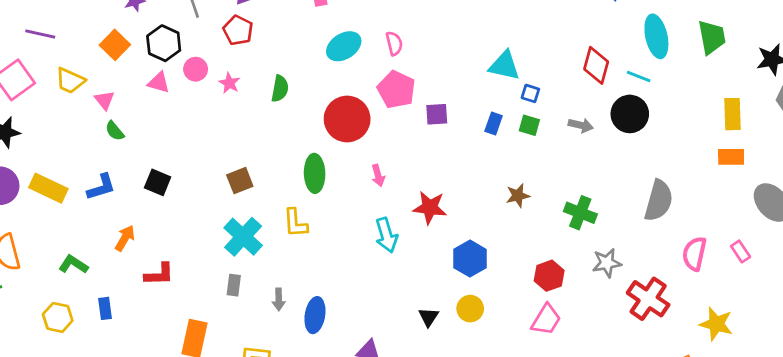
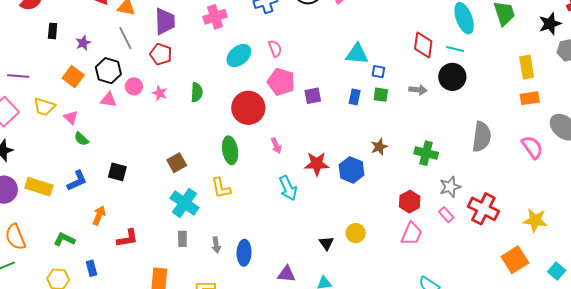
pink rectangle: (741, 251) -> (446, 215), moved
pink semicircle: (694, 254) -> (532, 147), moved, turned 140
blue hexagon: (470, 259) -> (352, 170), moved

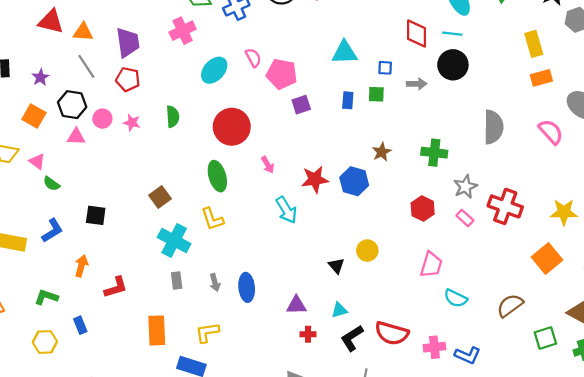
blue square: (378, 72) -> (385, 68), moved
pink pentagon: (281, 82) -> (282, 74), moved
pink trapezoid: (412, 234) -> (431, 265), moved

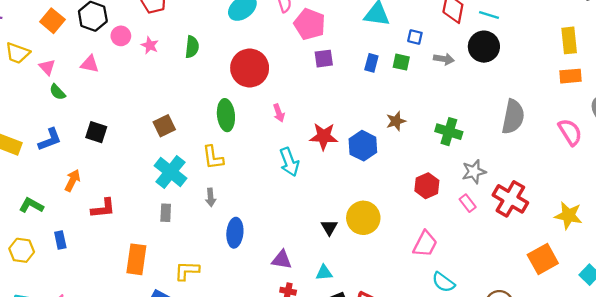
pink triangle: (76, 137) -> (90, 64), moved
yellow circle: (367, 251) -> (363, 218), size x1.5
gray arrow: (215, 283) -> (211, 197), moved

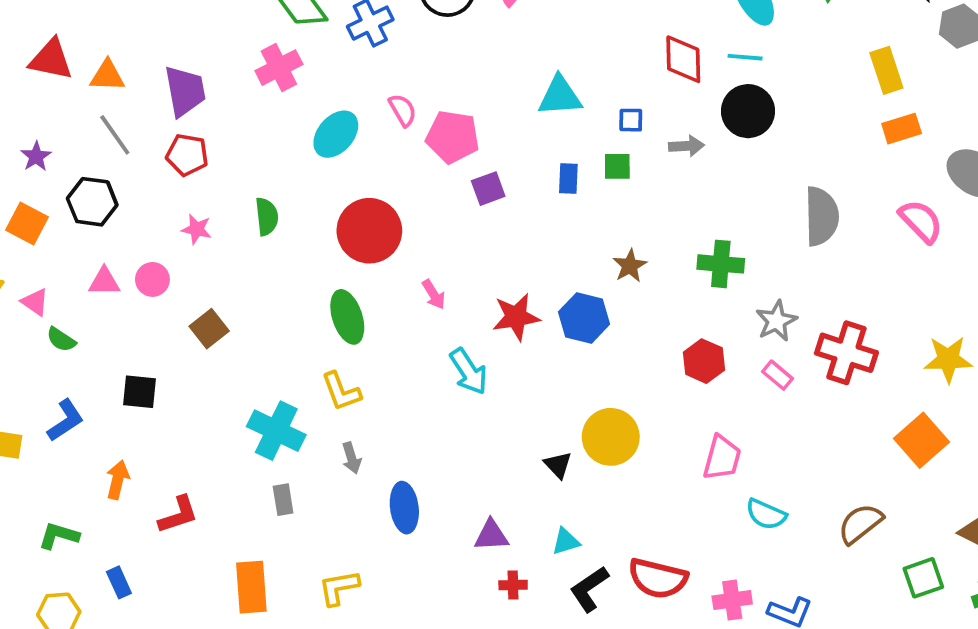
pink circle: (121, 36) -> (152, 279), moved
brown square: (164, 126) -> (209, 329), moved

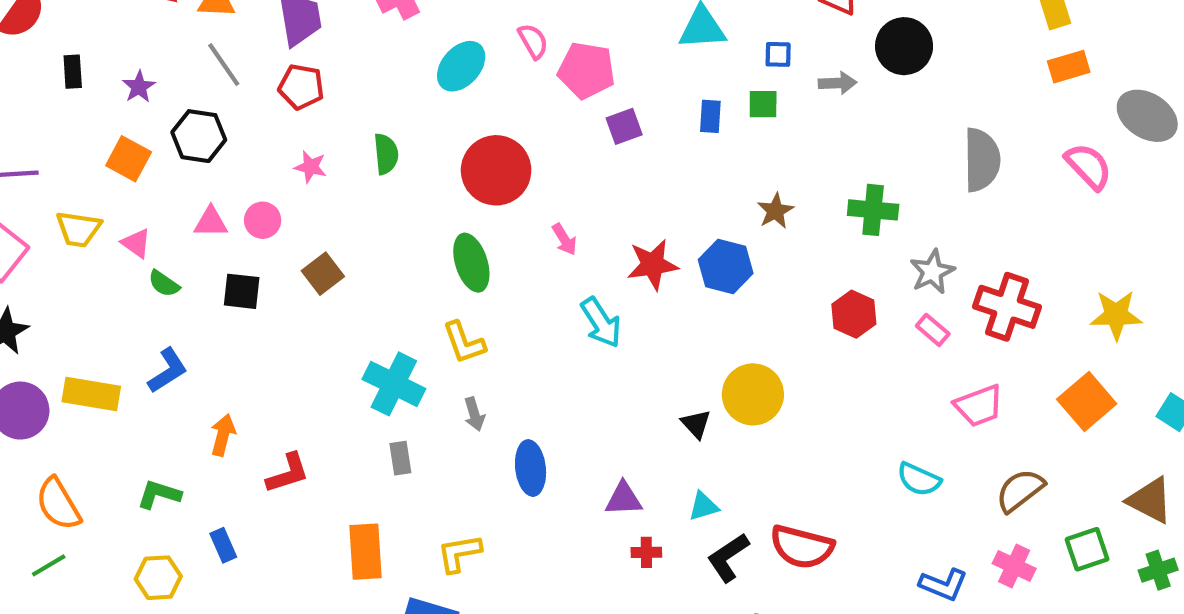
black square: (139, 392) -> (242, 291), moved
pink trapezoid: (722, 458) -> (979, 406), moved, turned 54
pink cross: (732, 600) -> (1014, 566), moved, turned 33

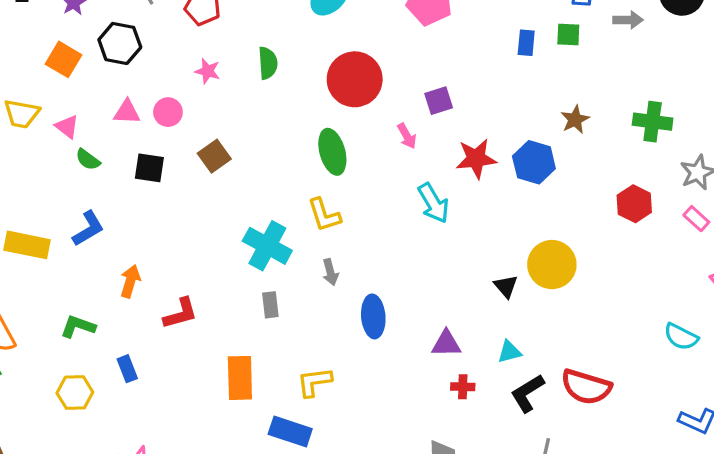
purple square: (624, 126) -> (439, 101), moved

